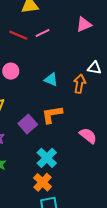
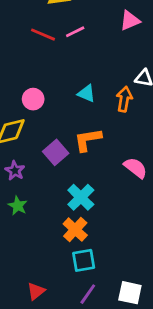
pink circle: (11, 71) -> (33, 99), moved

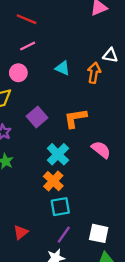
pink line: (75, 32) -> (28, 46), moved
orange L-shape: (88, 140) -> (75, 118), moved
pink semicircle: (136, 168) -> (101, 150), moved

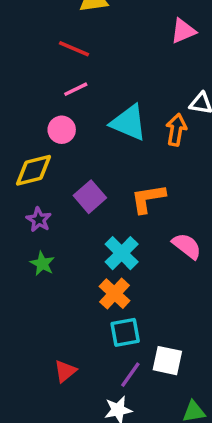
cyan triangle: (63, 68) -> (129, 123), size x1.6
white square: (99, 233) -> (167, 361), moved

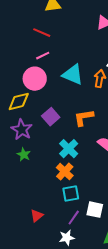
pink circle: (62, 130) -> (35, 79), size x1.5
purple star: (39, 220) -> (22, 130), size x1.5

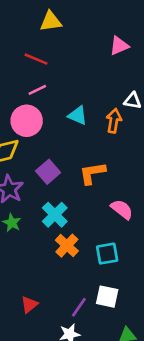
cyan triangle: (73, 75) -> (78, 115), size x0.7
cyan cross: (69, 149) -> (55, 215), moved
cyan square: (71, 194) -> (107, 254), moved

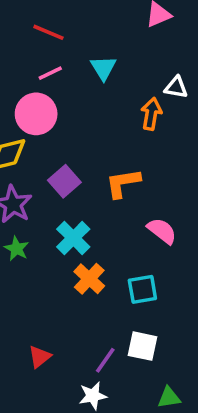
cyan triangle: (78, 115) -> (103, 68), moved, turned 35

